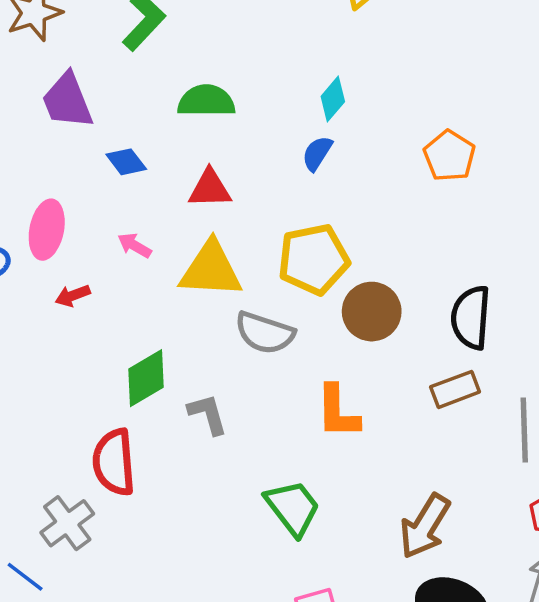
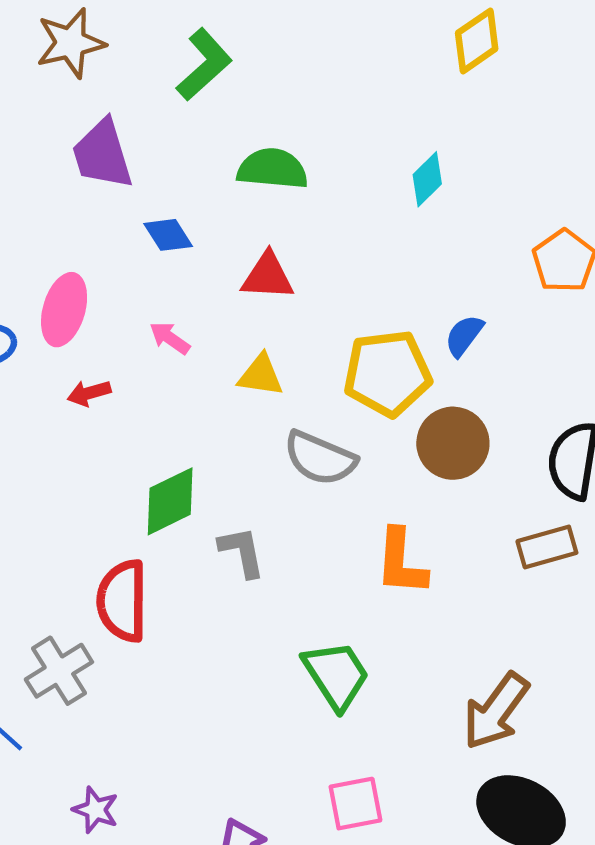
blue semicircle: (317, 153) -> (464, 336), moved
yellow triangle: (211, 270) -> (261, 375), size x0.6

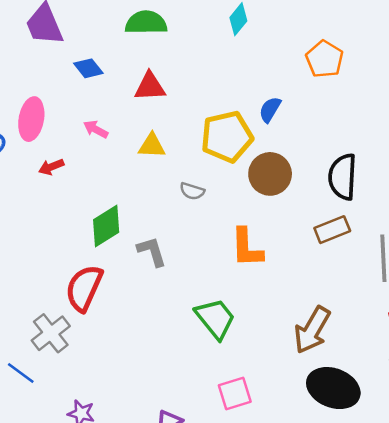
gray semicircle: (320, 458) -> (192, 191), size x0.6
red semicircle: (122, 601) -> (84, 288), turned 30

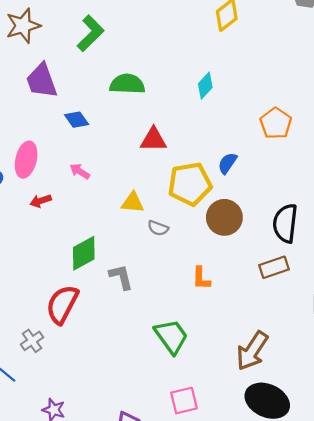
red triangle: (150, 87) -> (153, 140), moved
yellow triangle: (152, 146) -> (133, 203), moved
orange L-shape: (247, 248) -> (201, 278), size x0.7
gray cross: (51, 333) -> (32, 341), size x0.7

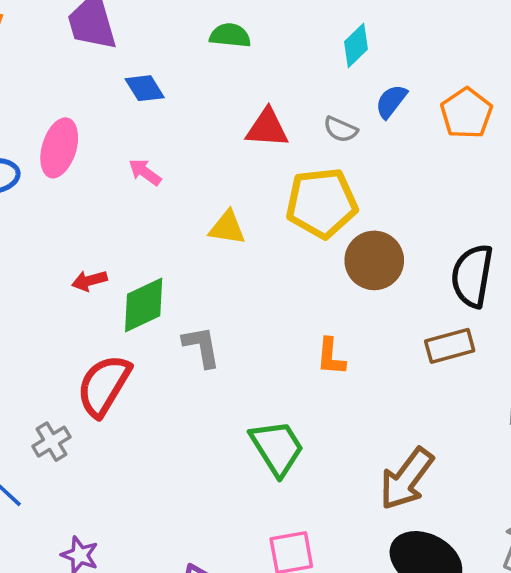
green semicircle: (127, 84) -> (230, 35), size x0.7
blue semicircle: (227, 163) -> (391, 101), moved
red arrow: (41, 201) -> (89, 281), moved
gray semicircle: (158, 228) -> (341, 129), moved

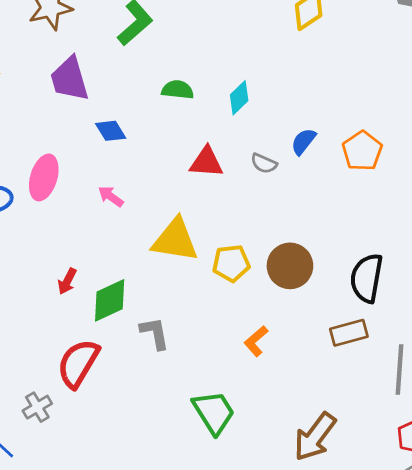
cyan diamond: (356, 45) -> (239, 98), moved
yellow pentagon: (322, 203) -> (231, 263), moved, size x0.7
yellow triangle: (227, 228) -> (175, 240), size x1.6
red arrow: (89, 281) -> (67, 281), turned -48
orange L-shape: (331, 357) -> (256, 341), turned 44

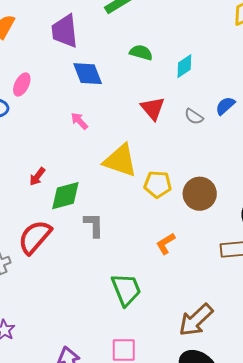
blue diamond: (111, 131) -> (88, 74), size x1.4
red triangle: (206, 162) -> (153, 108), turned 36
pink ellipse: (44, 177) -> (22, 85), moved, size x0.7

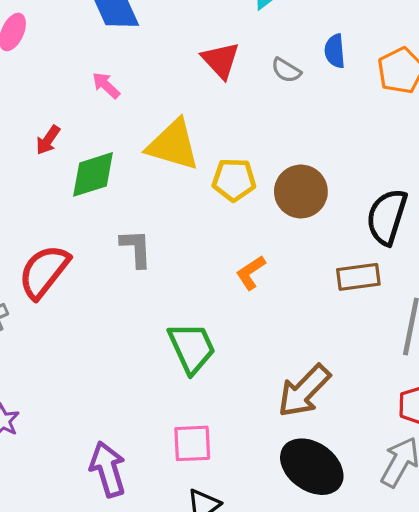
blue semicircle: (225, 106) -> (335, 51), turned -50
red arrow: (37, 177) -> (48, 140), moved
green diamond: (65, 196) -> (93, 174), moved

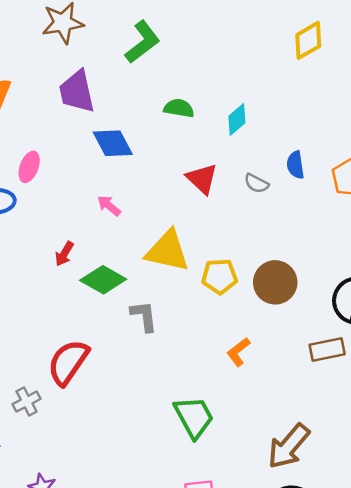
green diamond: (93, 174) -> (103, 280), turned 51
gray L-shape: (136, 248) -> (144, 316), moved

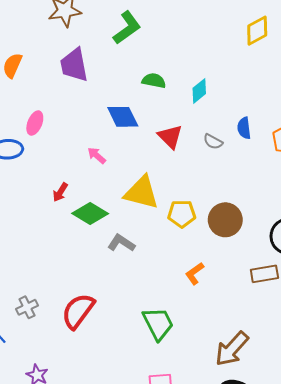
blue diamond: (113, 143) -> (123, 117), moved
gray L-shape: (144, 316) -> (121, 243), turned -52
red semicircle: (68, 362) -> (78, 311), moved

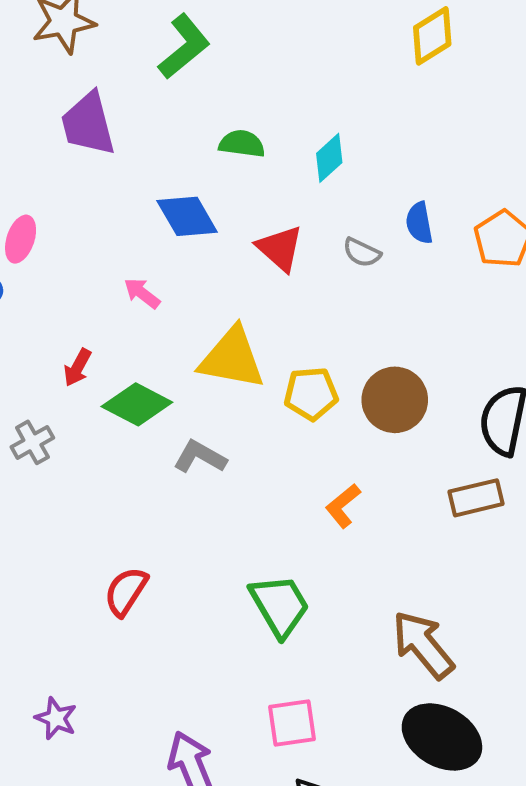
gray cross: (27, 307) -> (32, 442), moved
red semicircle: (78, 311) -> (126, 591), size x0.7
brown arrow: (232, 349) -> (423, 645), turned 102

